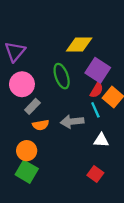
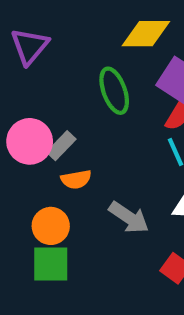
pink circle: (22, 84) -> (30, 141), moved
gray arrow: (72, 122) -> (129, 217), moved, turned -140
green square: (27, 172) -> (51, 264), turned -30

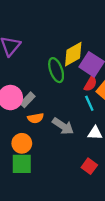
yellow diamond: (146, 34) -> (73, 54), moved, turned -30
gray arrow: (129, 217) -> (63, 126), moved

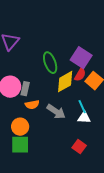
yellow diamond: (73, 54) -> (65, 82), moved
gray rectangle: (28, 100) -> (25, 89), turned -32
cyan line: (89, 103) -> (82, 107), moved

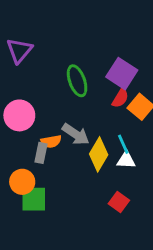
yellow diamond: (65, 82) -> (99, 154), moved, turned -30
gray rectangle: (25, 89) -> (41, 153), moved
gray arrow: (56, 112) -> (76, 134), moved
orange circle: (20, 127) -> (22, 182), moved

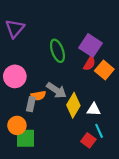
cyan line: (123, 144) -> (99, 131), moved

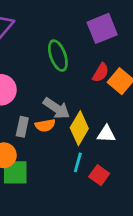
purple square: (91, 45) -> (102, 28), moved, turned 35
orange semicircle: (38, 96) -> (45, 125), moved
cyan line: (99, 131) -> (78, 162), moved, turned 40

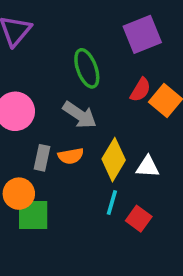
gray arrow: (56, 108) -> (80, 115), moved

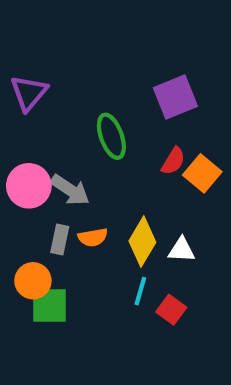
gray arrow: (80, 115) -> (70, 190), moved

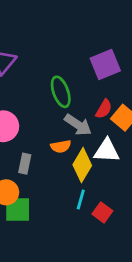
gray arrow: (70, 190) -> (78, 125), moved
orange semicircle: (93, 237) -> (61, 146), moved
white triangle: (182, 250) -> (107, 151), moved, size x1.4

